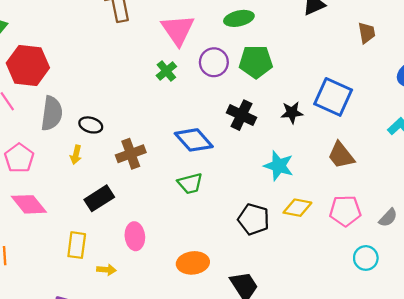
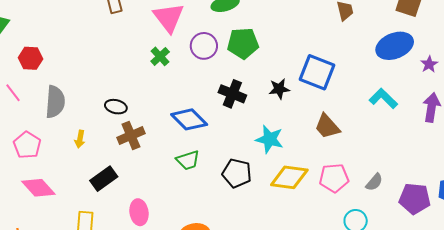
red hexagon: (28, 65) -> (31, 58), size x0.6
black ellipse: (91, 125) -> (116, 107), moved
yellow diamond: (297, 208) -> (289, 177), size x1.4
black pentagon: (254, 219) -> (237, 173), moved

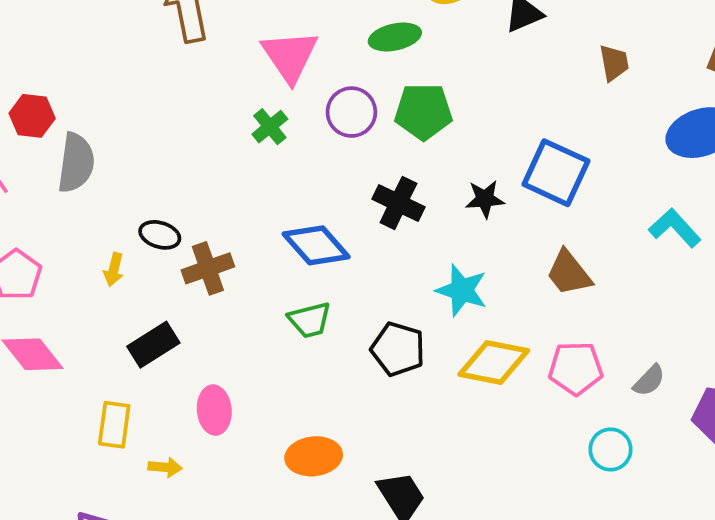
gray semicircle: (55, 102) -> (76, 163), moved
black ellipse: (116, 107) -> (160, 235), moved

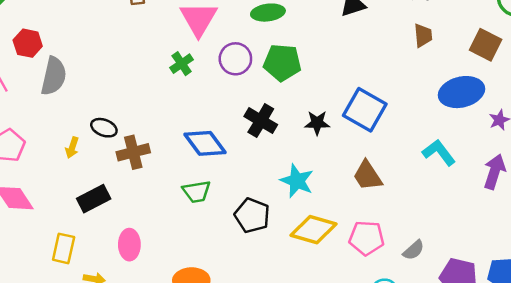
brown trapezoid: (614, 63) -> (423, 35), moved

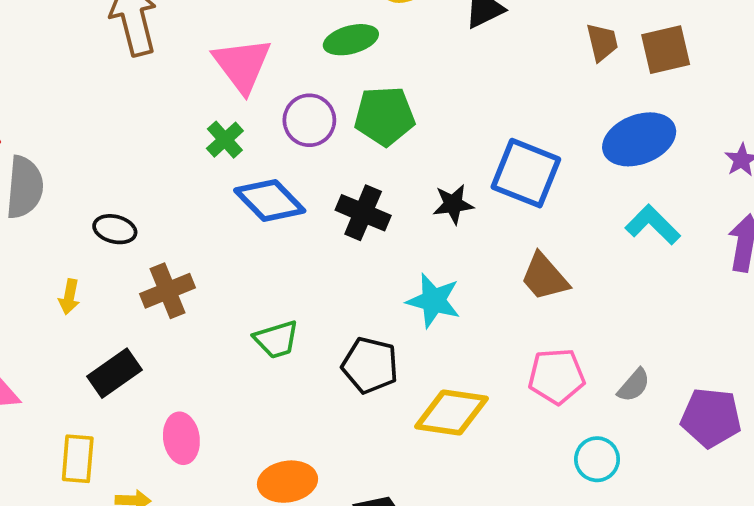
brown square: (486, 45) -> (666, 50), moved, turned -32
blue ellipse: (461, 92) -> (639, 139), moved
black ellipse: (104, 128) -> (115, 229), moved
blue diamond: (205, 143) -> (270, 200), moved
yellow diamond: (314, 230) -> (451, 413), moved

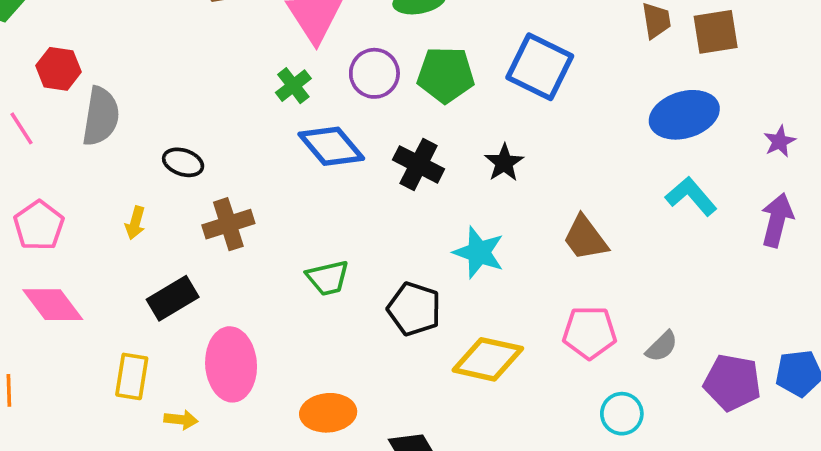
blue square: (526, 173) -> (540, 67), moved
black star: (453, 204) -> (504, 163), turned -30
pink ellipse: (181, 438) -> (231, 364), size x1.5

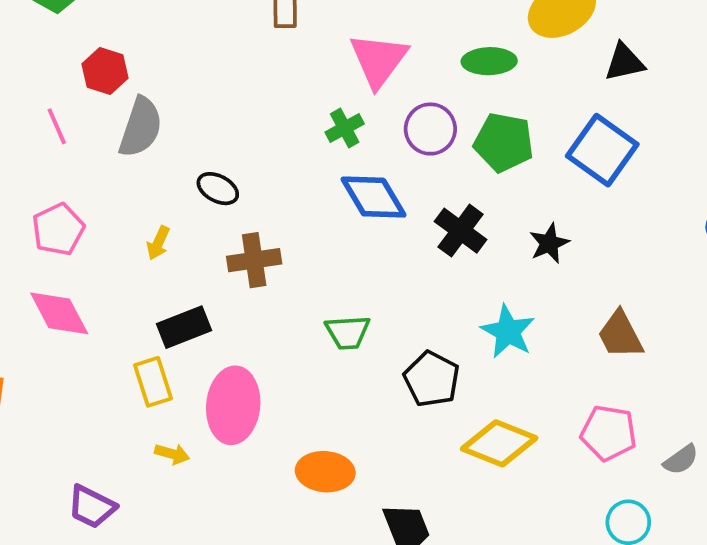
yellow rectangle: (132, 376) -> (153, 382), moved, turned -36

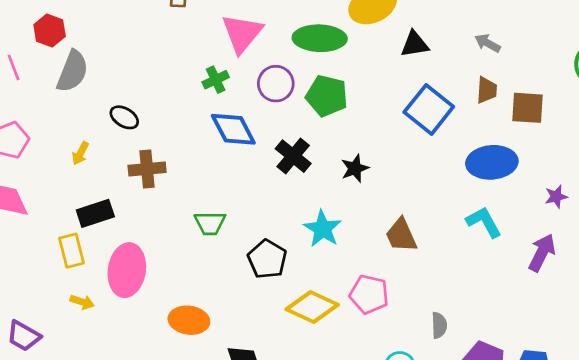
green ellipse: (489, 61) -> (320, 38), size x1.4
blue square: (602, 150) -> (429, 109), moved
pink pentagon: (609, 433) -> (369, 294), moved
gray semicircle: (681, 460) -> (439, 325), turned -60

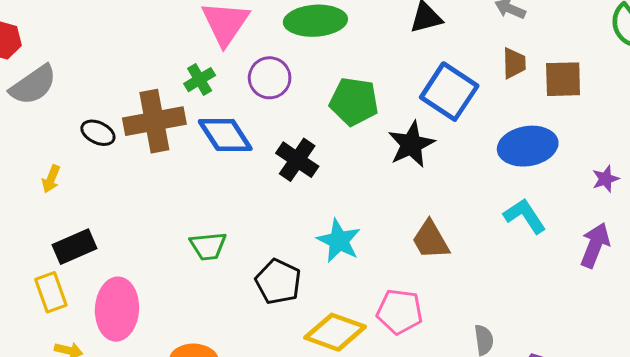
gray semicircle: (72, 71) -> (33, 85), turned 39
green pentagon: (327, 96) -> (354, 102), moved
black star: (355, 168) -> (411, 144), moved, size x1.4
brown cross: (147, 169) -> (154, 121), moved, size x1.4

